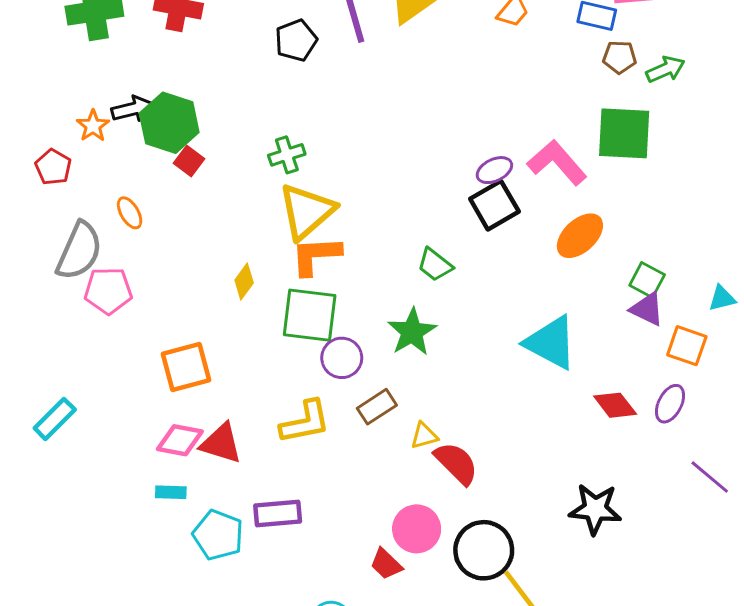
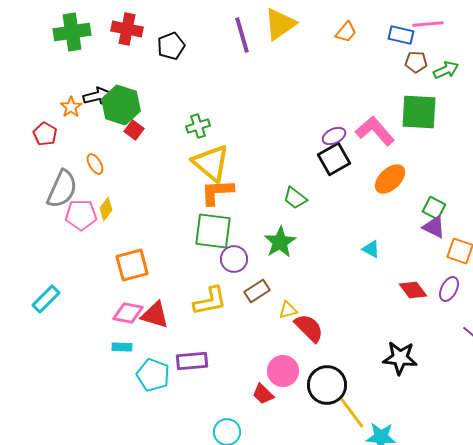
black pentagon: (296, 40) -> (171, 46), moved
yellow triangle: (307, 211) -> (211, 163), turned -39
yellow diamond: (244, 282) -> (106, 209), moved
cyan triangle: (551, 343) -> (371, 249), size x0.5

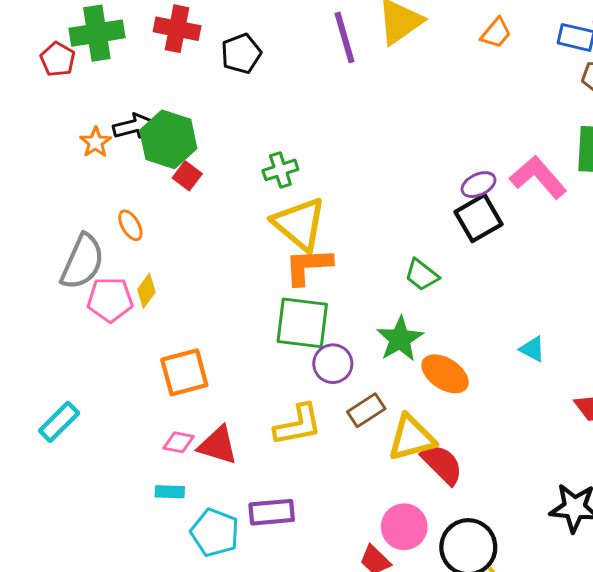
red pentagon: (45, 134) -> (58, 59), moved
orange ellipse: (390, 179) -> (445, 374), moved, turned 76
yellow triangle: (288, 310) -> (411, 438), size x1.8
pink diamond: (128, 313) -> (178, 442), size x0.7

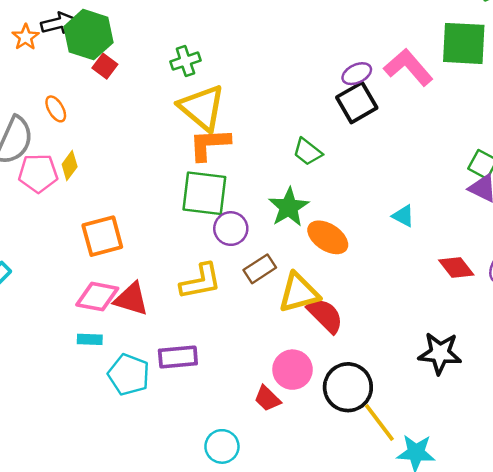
pink diamond: (178, 442) -> (97, 297), size x1.6

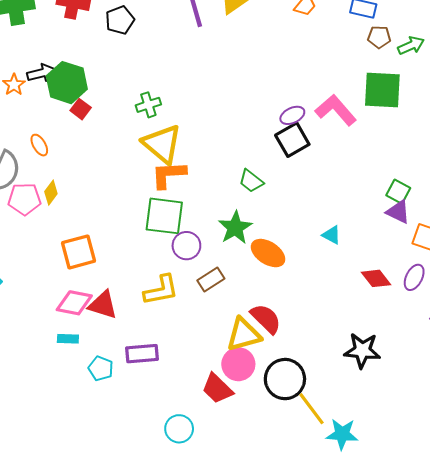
yellow triangle: (299, 293) -> (244, 335), moved
cyan pentagon: (129, 375) -> (101, 368), size x0.7
red trapezoid: (267, 399) -> (217, 389), size x1.4

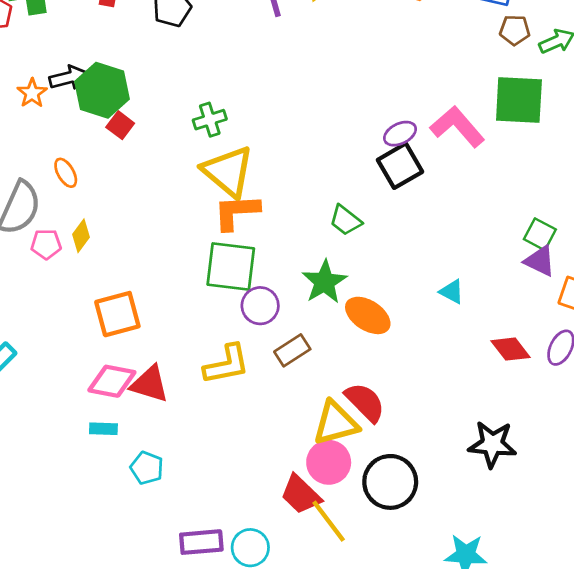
pink pentagon: (24, 199) -> (46, 244), size x0.7
purple rectangle: (142, 354) -> (201, 542), moved
yellow line: (311, 409) -> (329, 521), moved

